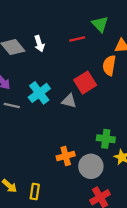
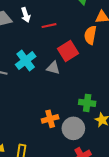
red line: (77, 39) -> (49, 26), moved

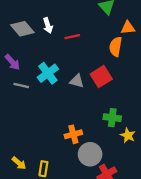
red square: (68, 51) -> (101, 77), moved
gray circle: (73, 128) -> (90, 154), moved

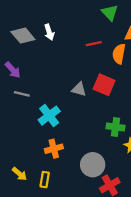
red line: (72, 37) -> (94, 44), moved
cyan cross: (48, 73) -> (49, 116), moved
red square: (101, 77) -> (104, 85), turned -35
orange cross: (73, 134) -> (54, 149), moved

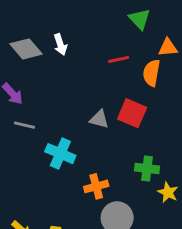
cyan cross: (49, 116) -> (60, 154), turned -30
orange cross: (54, 149) -> (96, 186), moved

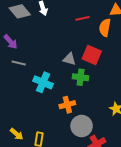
green cross: (147, 168) -> (81, 77), moved

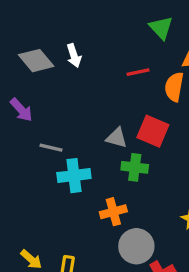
gray line: (19, 63) -> (51, 148), moved
cyan cross: (43, 82) -> (74, 176), turned -30

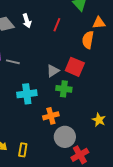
red line: (138, 72) -> (57, 25), moved, turned -56
gray triangle: (117, 138) -> (53, 71), turned -48
gray line: (51, 148) -> (13, 62), moved

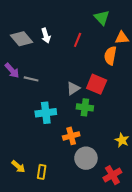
red cross: (80, 155) -> (112, 175), moved

